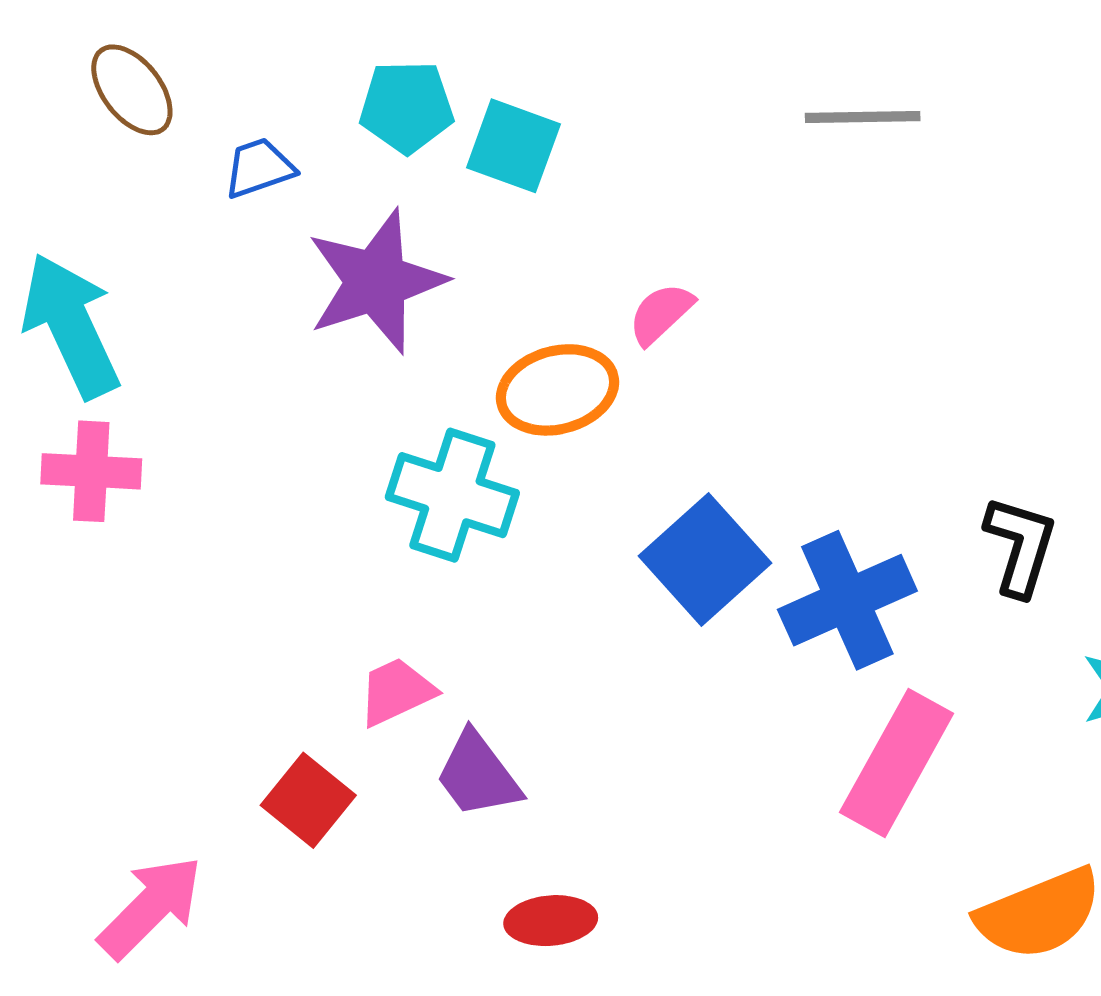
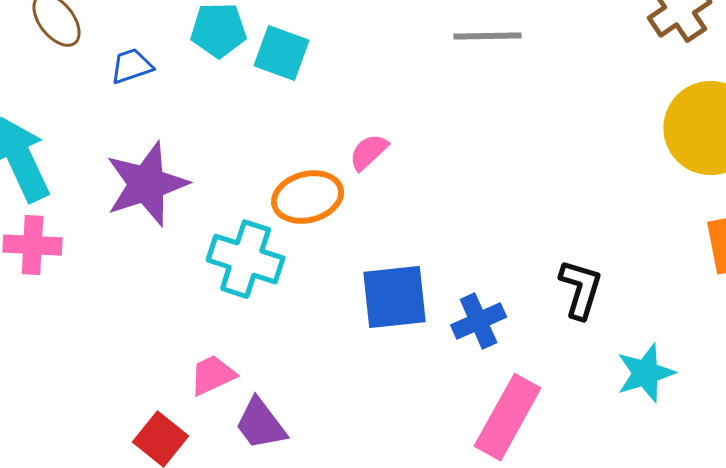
purple star: (376, 281) -> (147, 184), moved
blue square: (705, 559) -> (395, 297), turned 36
blue cross: (847, 600) -> (479, 321), size x0.7

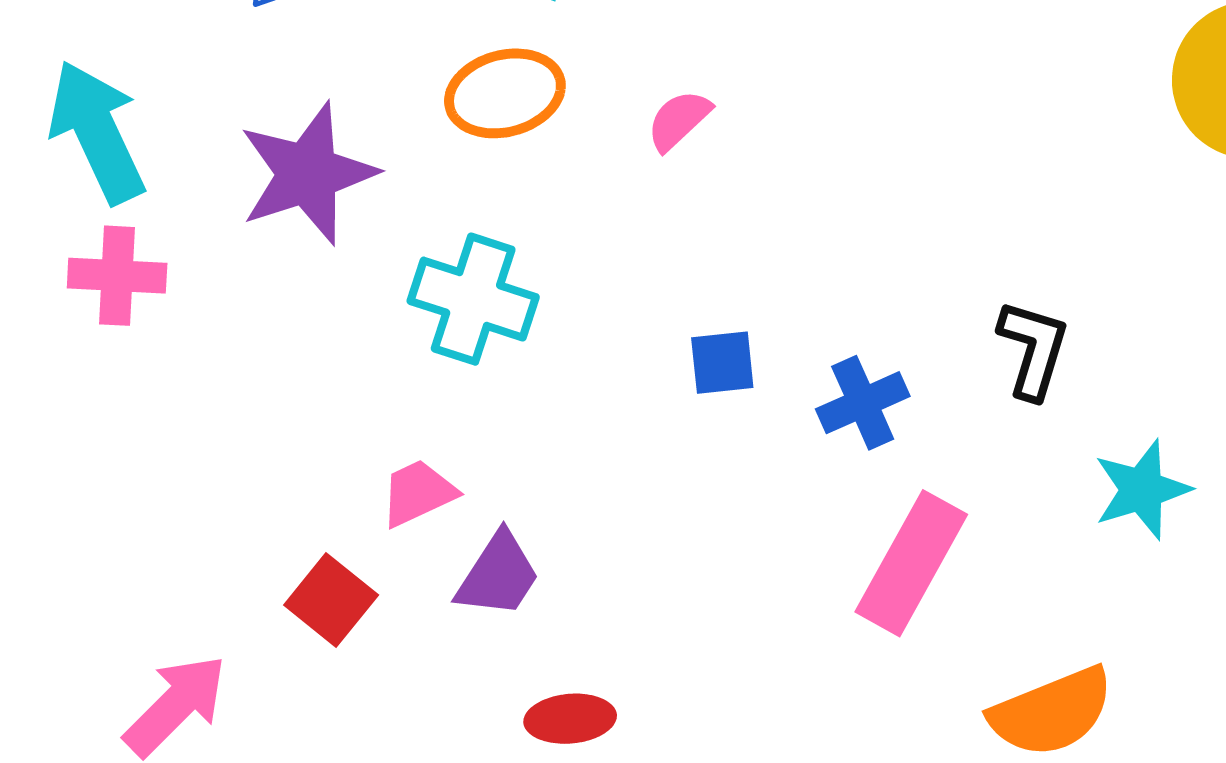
orange ellipse: (308, 197) -> (505, 93), moved
blue square: (395, 297) -> (722, 363), size x0.6
purple trapezoid: (261, 424) -> (498, 575), turned -110

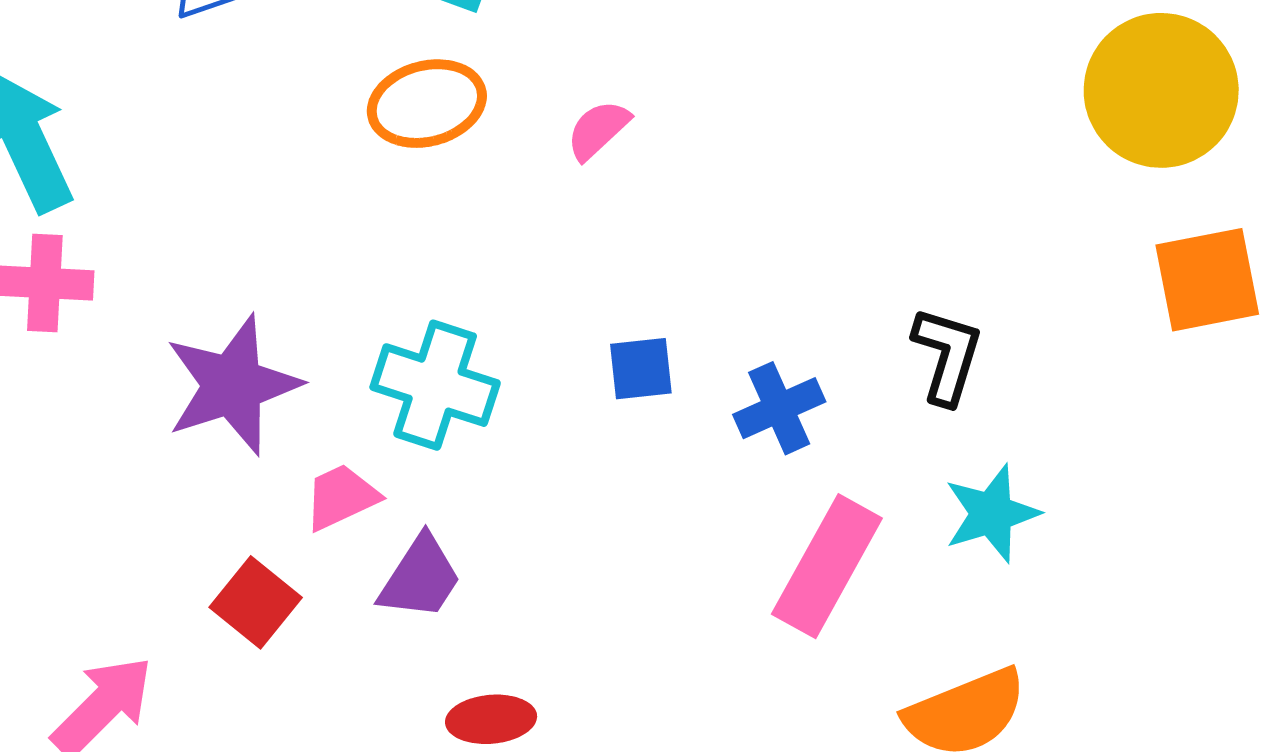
purple star: (308, 174) -> (233, 385), moved
cyan cross: (473, 299) -> (435, 385), moved
cyan star: (1142, 490) -> (992, 514), moved

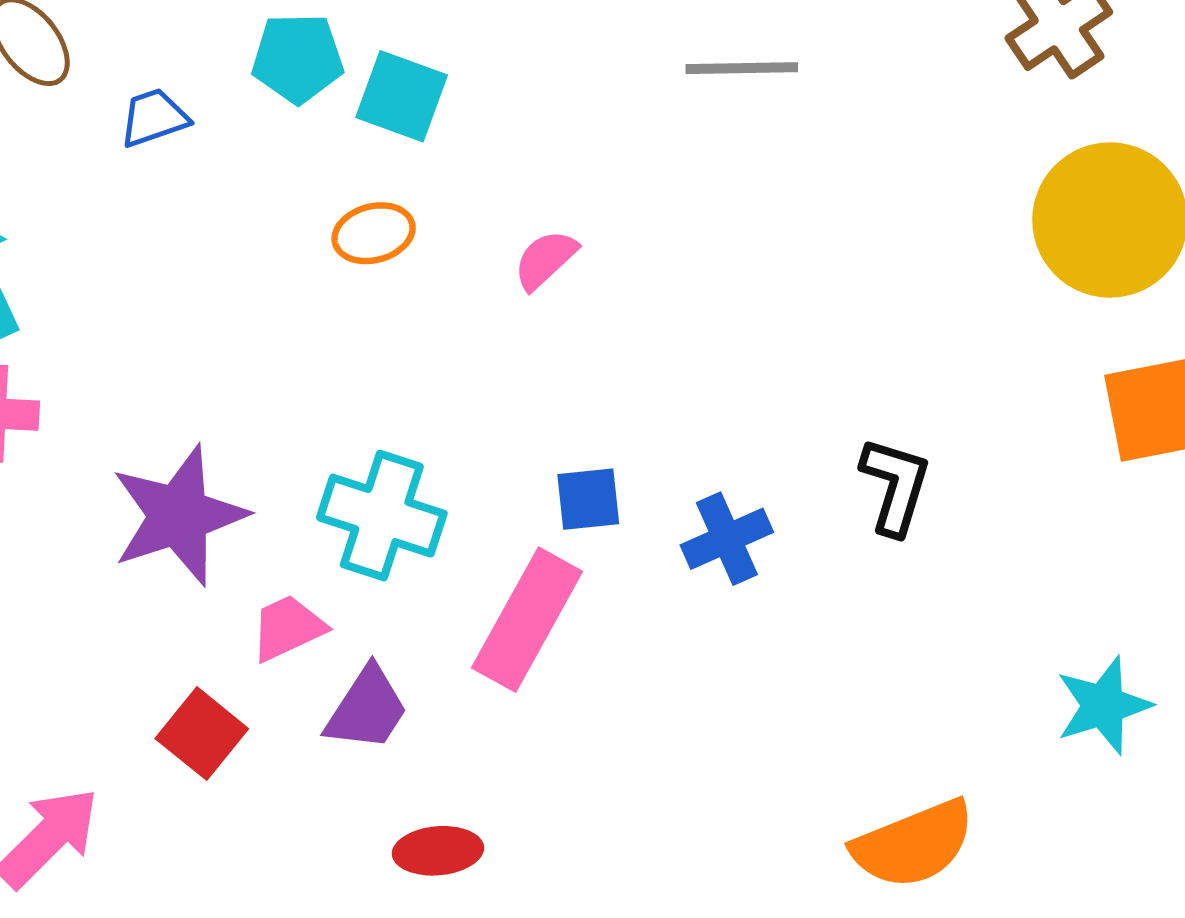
orange ellipse: (427, 104) -> (374, 233), size x0.7
cyan star: (992, 514) -> (1103, 705), moved
pink rectangle: (827, 566) -> (527, 620), moved

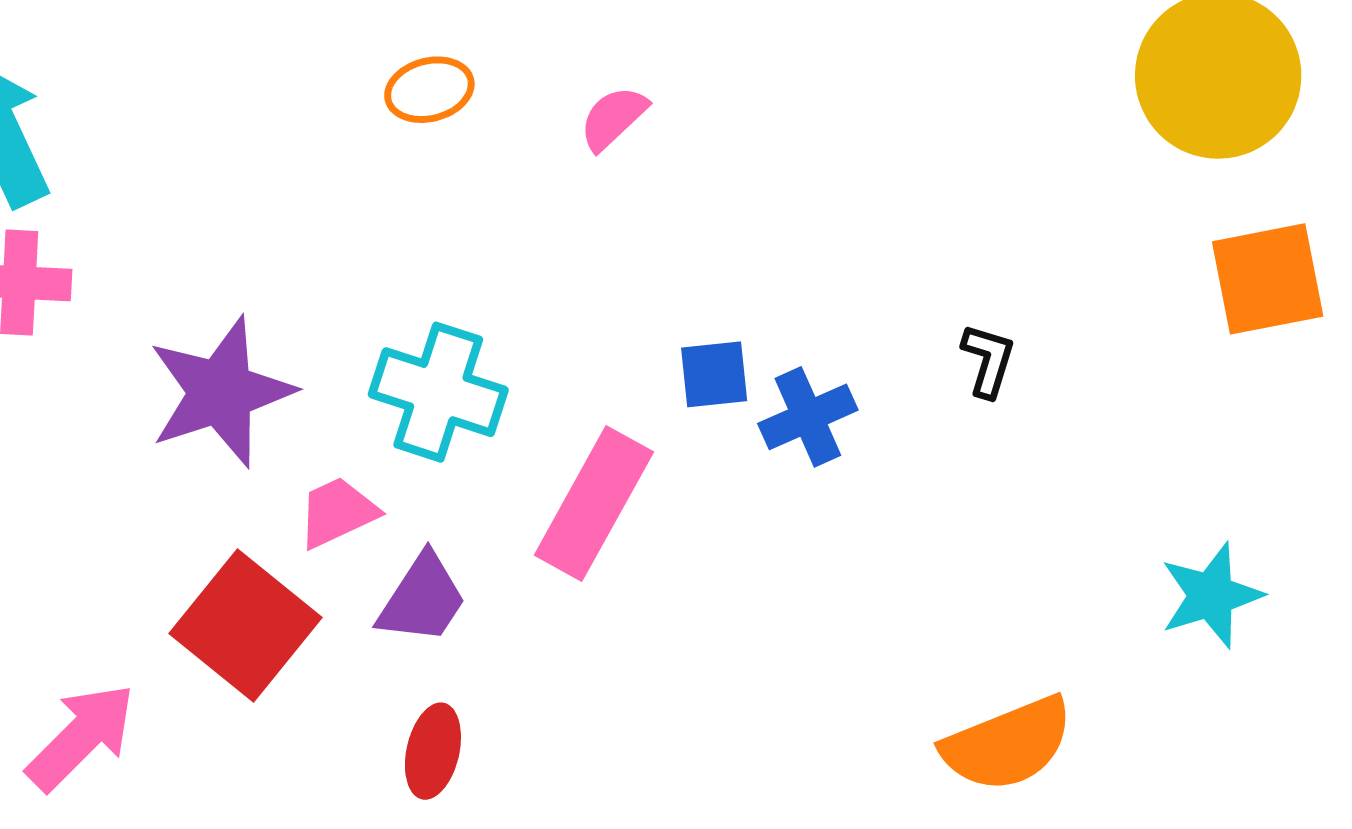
black L-shape: (895, 486) -> (988, 360), size x0.7
blue square: (588, 499) -> (714, 374), moved
red square: (202, 734) -> (246, 626), size x1.5
red ellipse: (438, 851) -> (433, 751), moved, turned -72

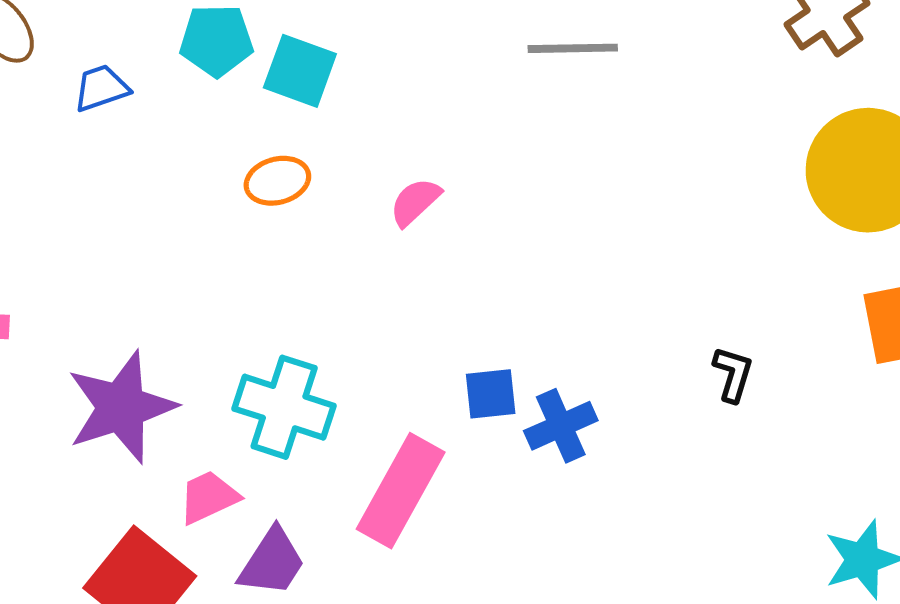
black L-shape: (988, 360) -> (733, 374), moved

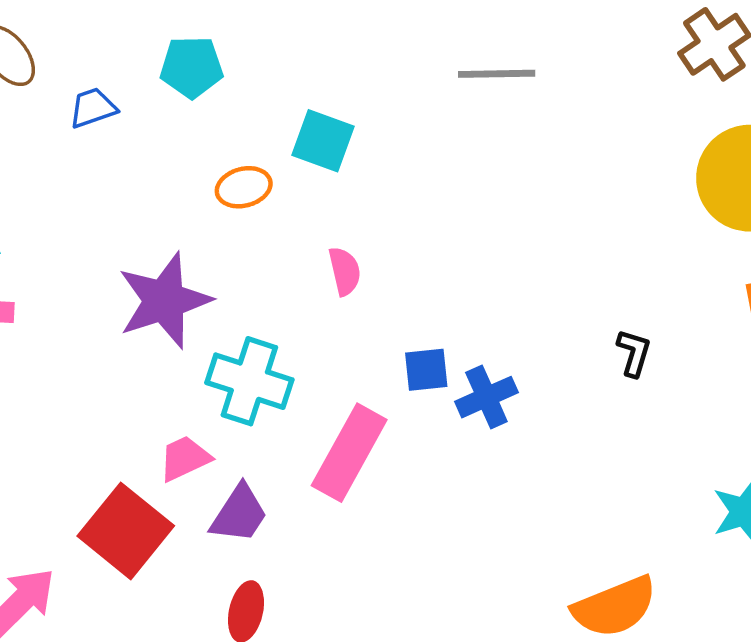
cyan square: (300, 71) -> (323, 141), moved
pink semicircle: (415, 202) -> (345, 271), moved, turned 120
purple star: (121, 407) -> (164, 301), moved

